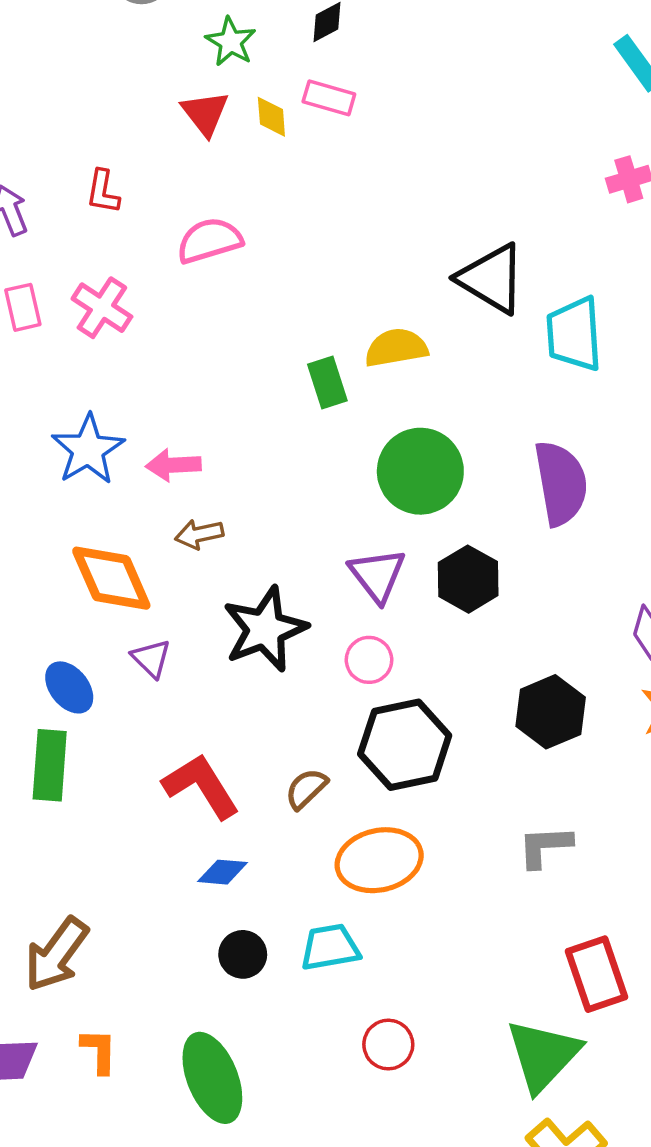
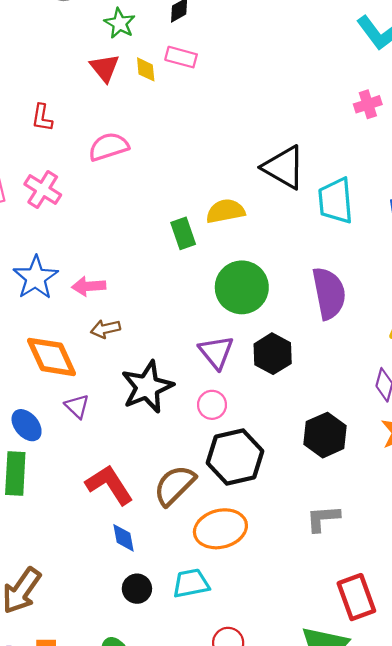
brown semicircle: (306, 789) -> (174, 485), size x1.6
blue diamond: (223, 872) -> (124, 538), turned 76

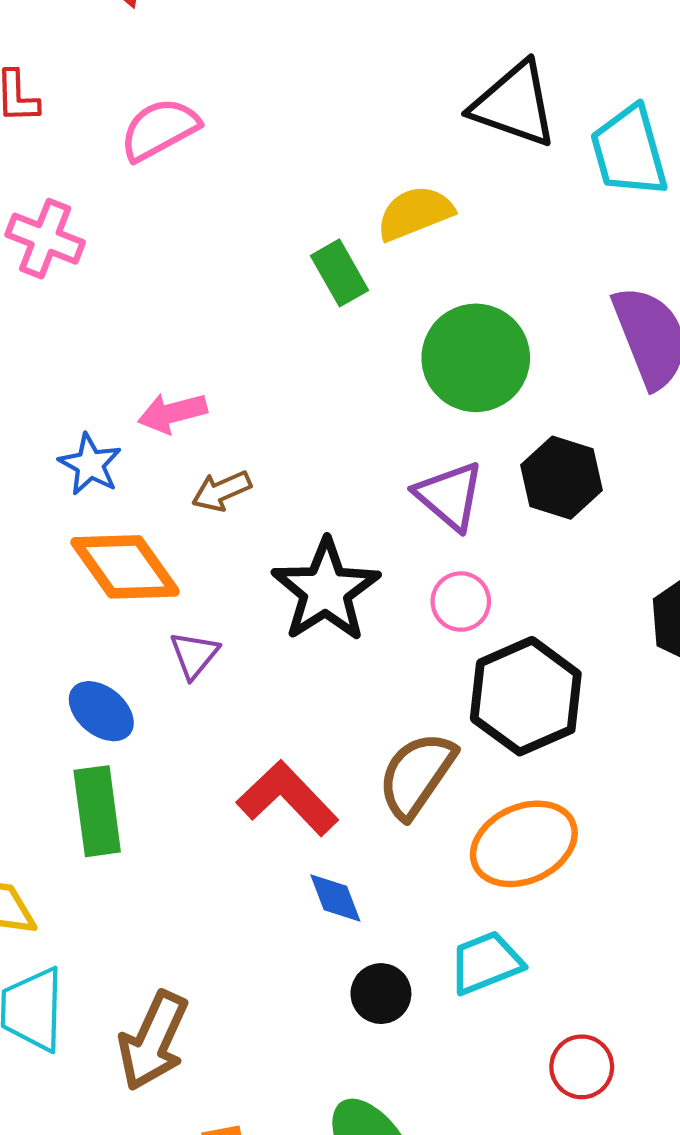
blue star: (36, 278) -> (90, 464), moved, size x0.7
purple triangle: (77, 406) -> (194, 655), turned 36

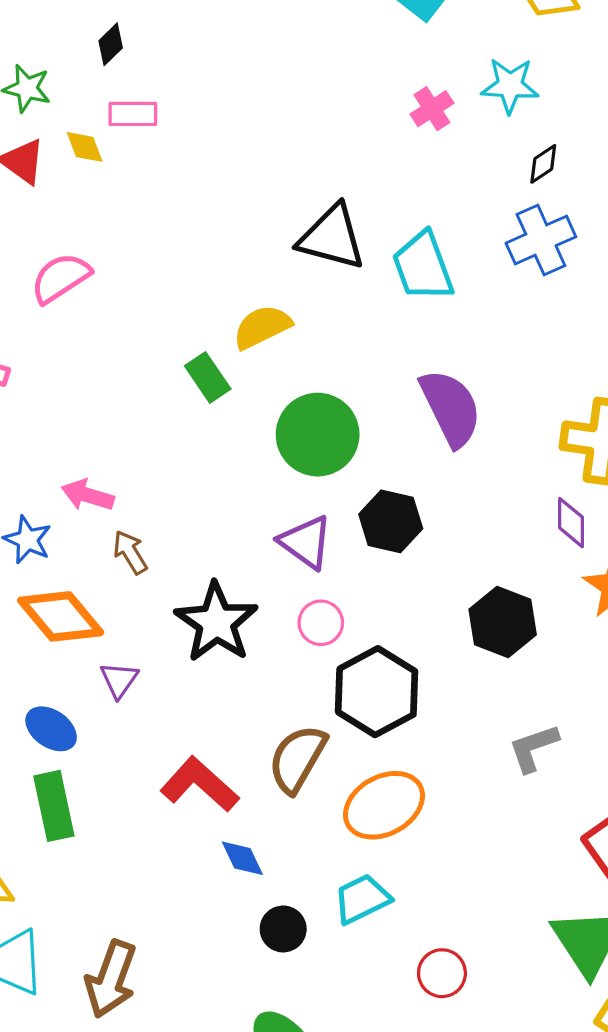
pink arrow: (172, 413) -> (88, 495), turned 36
brown arrow: (221, 491) -> (130, 552), turned 87

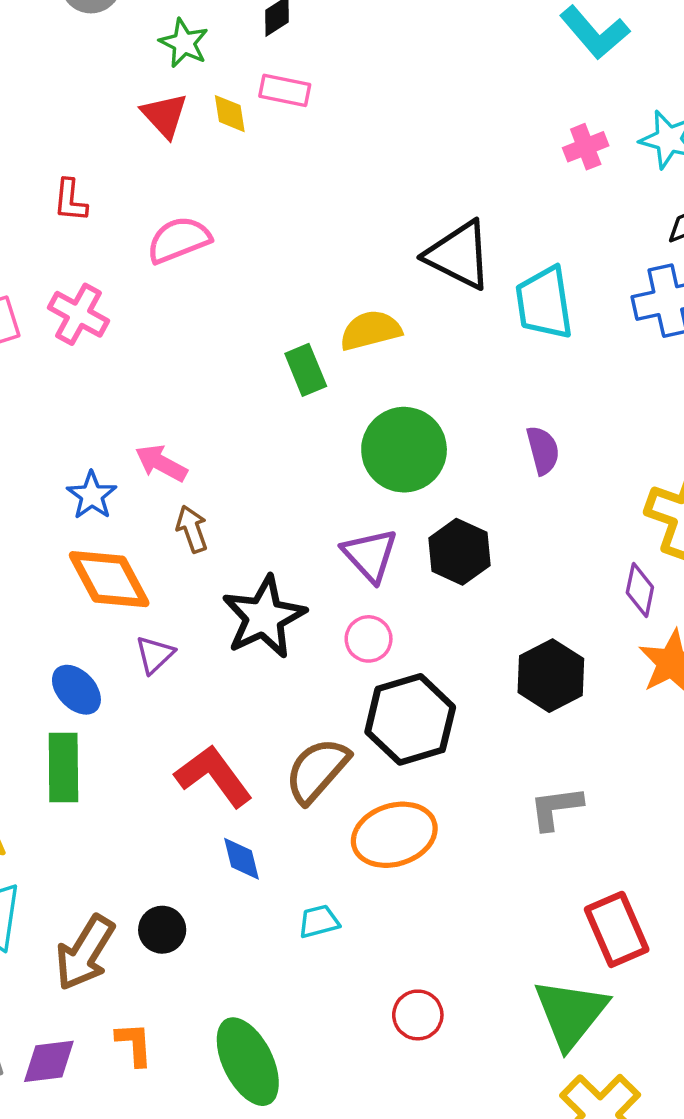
purple semicircle: (451, 408) -> (543, 450), size x0.6
cyan trapezoid: (362, 899) -> (319, 921), moved, size x0.7
black circle: (283, 929) -> (162, 930), moved

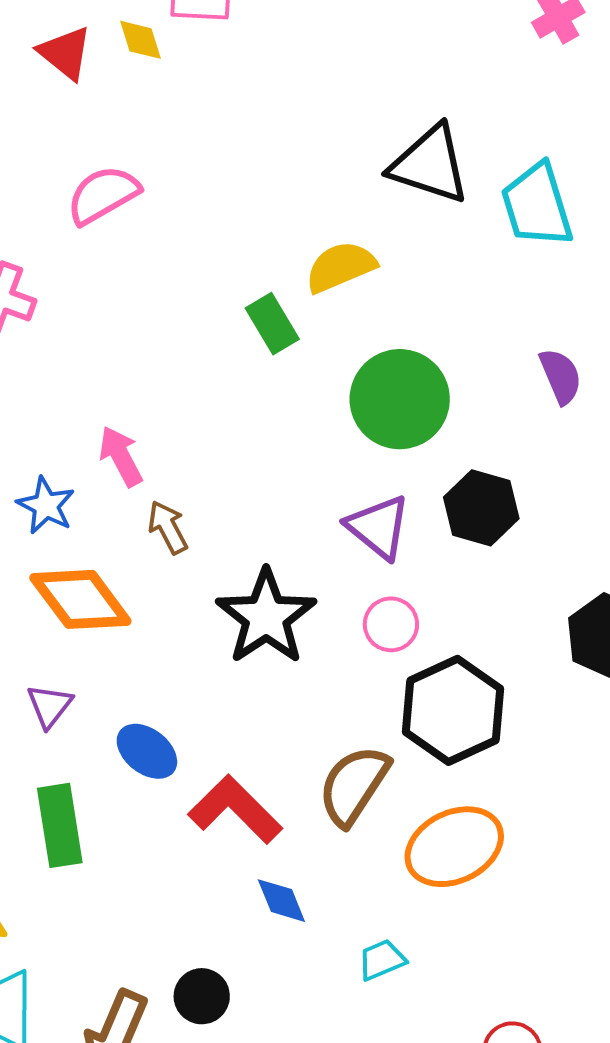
pink arrow: (161, 463) -> (121, 456), turned 42
purple triangle: (155, 655) -> (50, 706), moved
blue ellipse: (76, 690) -> (147, 751), moved

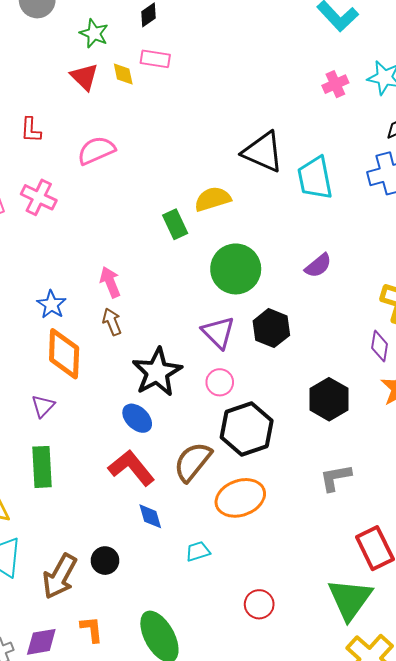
purple semicircle: (561, 376) -> (318, 266), turned 68
pink arrow: (121, 456) -> (110, 282), moved
orange diamond: (80, 599) -> (64, 354), turned 33
blue ellipse: (147, 751) -> (137, 418), moved

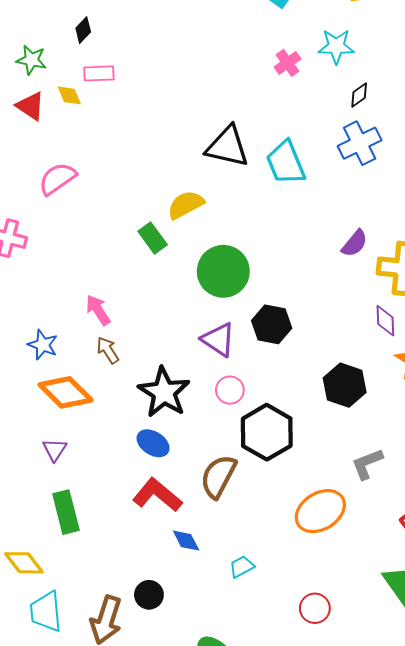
purple semicircle: (318, 266) -> (355, 243), moved
orange diamond: (64, 354) -> (66, 392), turned -36
orange ellipse: (240, 498) -> (320, 511), moved

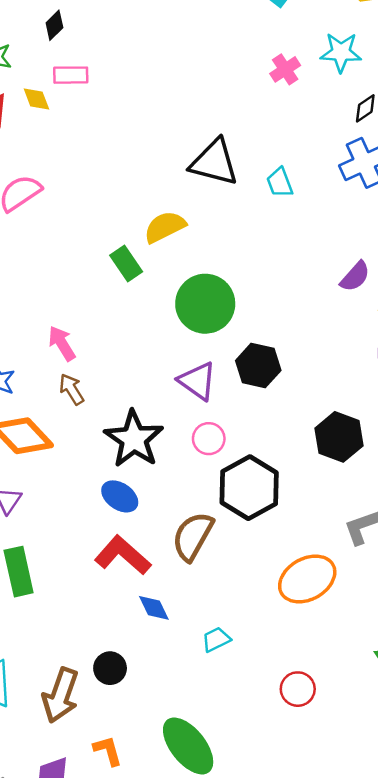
cyan trapezoid: (286, 163) -> (280, 183), size x0.6

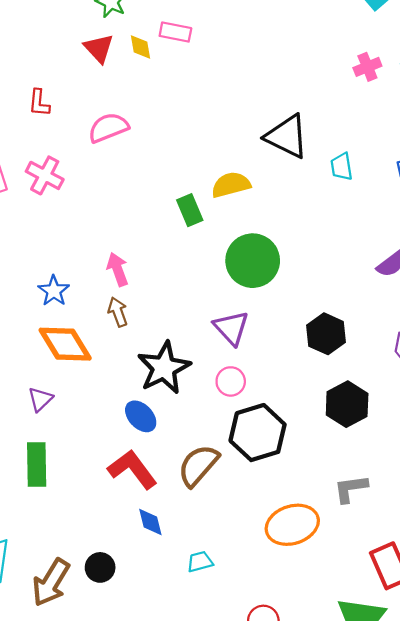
black hexagon: (258, 366) -> (326, 334), moved

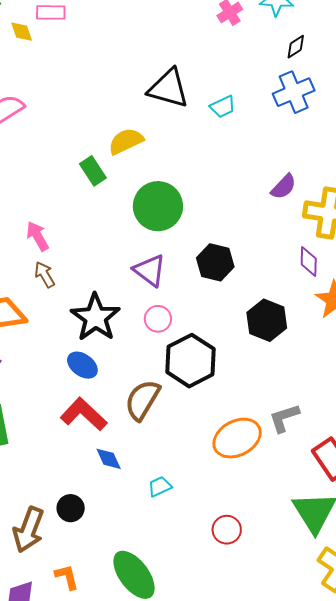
cyan trapezoid: (342, 167) -> (223, 107), turned -96
black hexagon: (326, 334) -> (215, 262), moved
gray L-shape: (351, 489) -> (284, 418), moved

